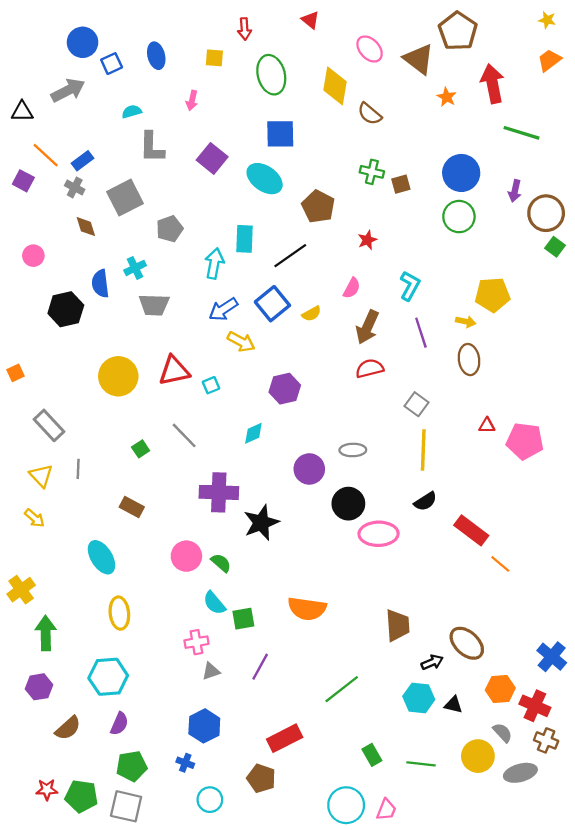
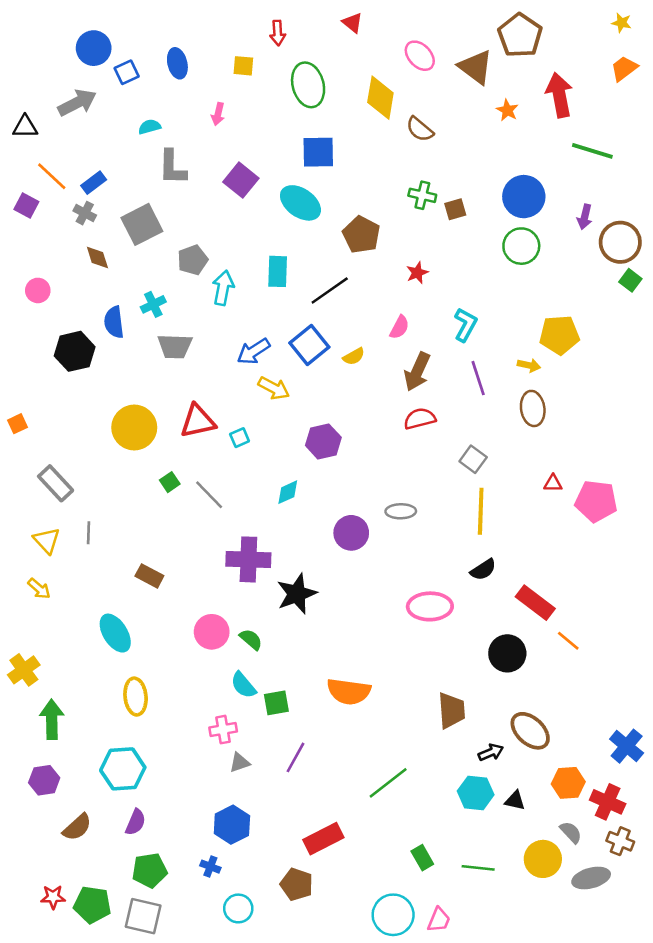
cyan arrow: (214, 263) -> (223, 288), moved
green square: (141, 449) -> (170, 482), moved
black circle: (348, 504) -> (507, 653), moved

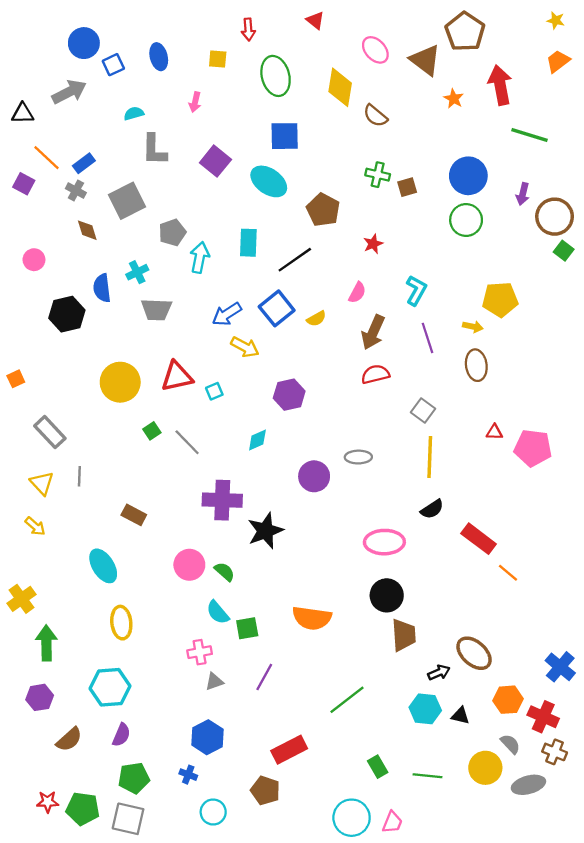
black circle: (507, 653) -> (387, 595), moved

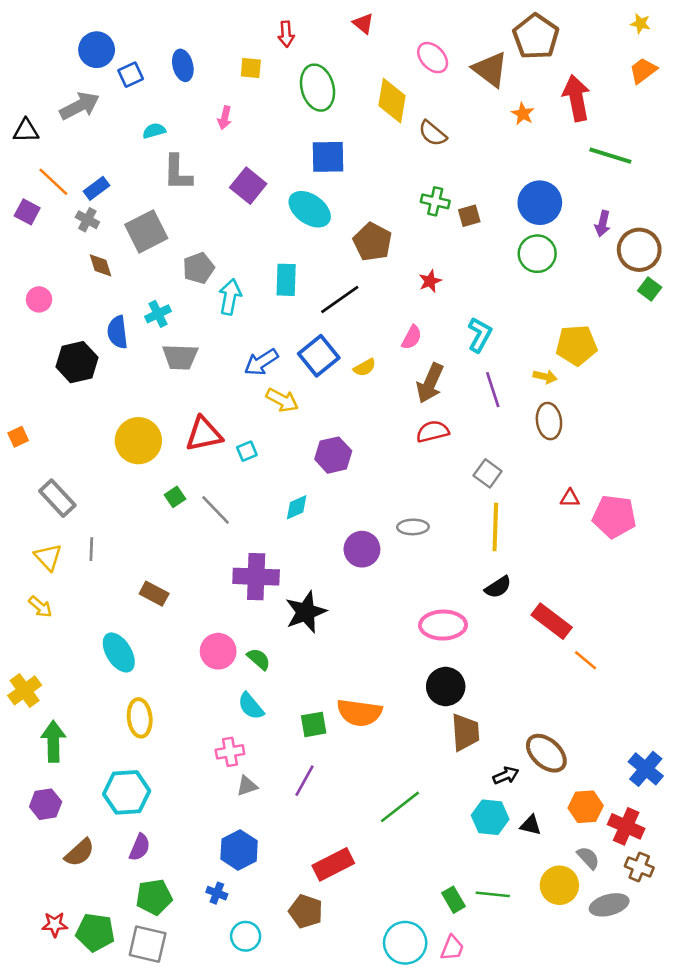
green square: (247, 628) -> (314, 724), moved
green rectangle: (378, 767) -> (454, 900), moved

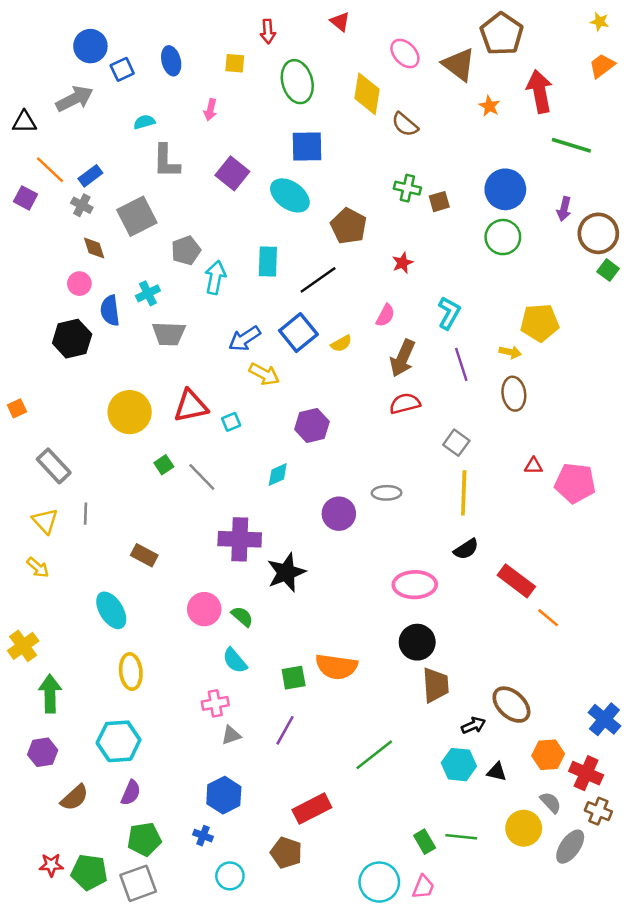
pink circle: (39, 299) -> (79, 284), moved
gray ellipse: (609, 905) -> (570, 847), turned -40
gray square: (148, 944) -> (138, 883), turned -33

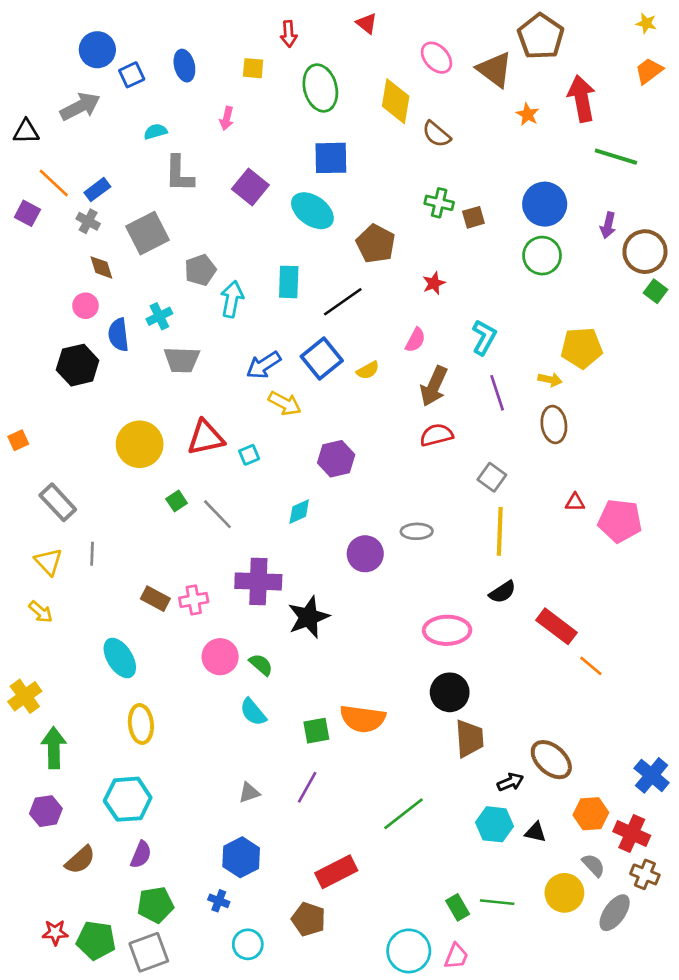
pink cross: (215, 703) -> (194, 600), moved

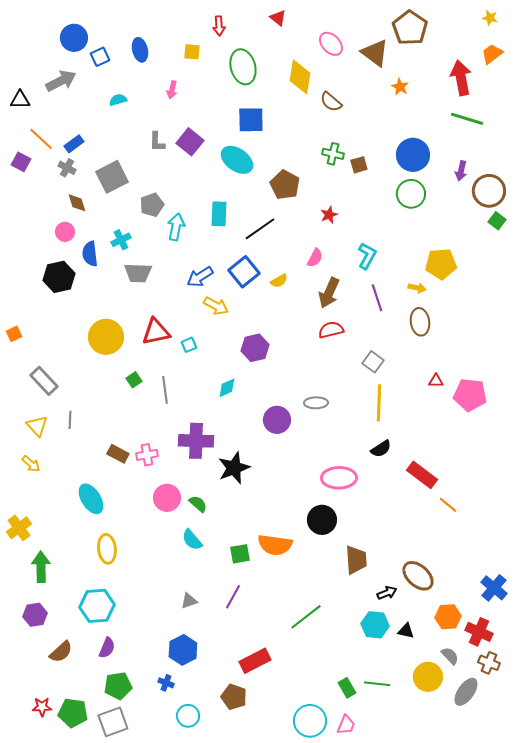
red arrow: (582, 99) -> (461, 78), moved
gray L-shape: (179, 174) -> (157, 142), moved, size x0.7
gray line: (217, 514) -> (165, 390), turned 36
black circle: (450, 692) -> (322, 520), moved

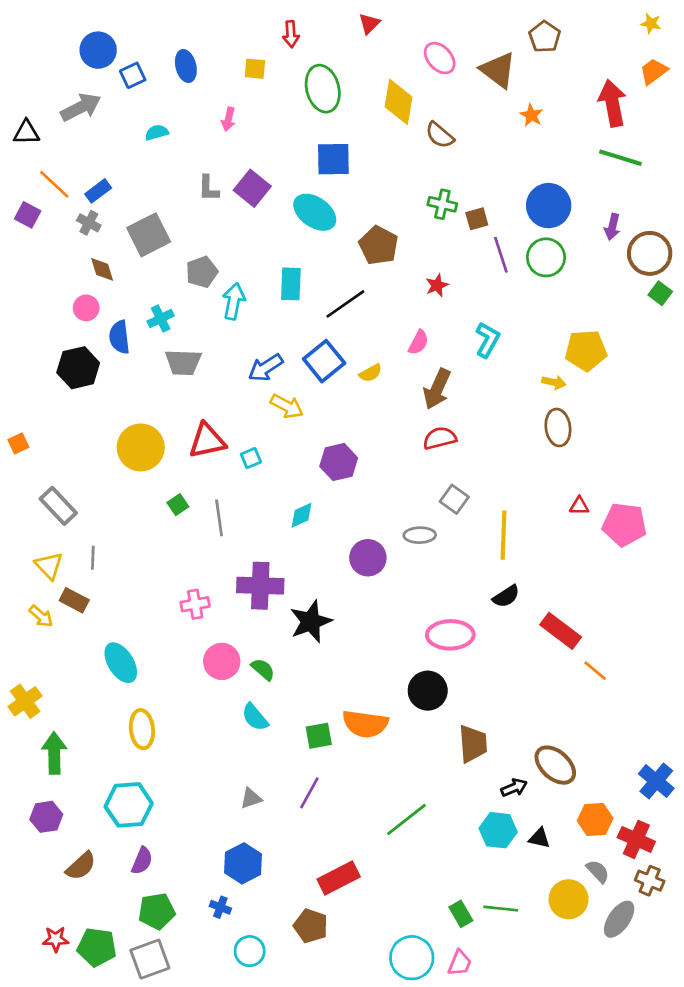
red triangle: (278, 18) -> (369, 24), turned 36
brown pentagon: (410, 28) -> (545, 37), size x0.7
purple line: (377, 298) -> (501, 255), moved
gray square: (373, 362) -> (454, 499), moved
brown rectangle: (118, 454) -> (74, 600), moved

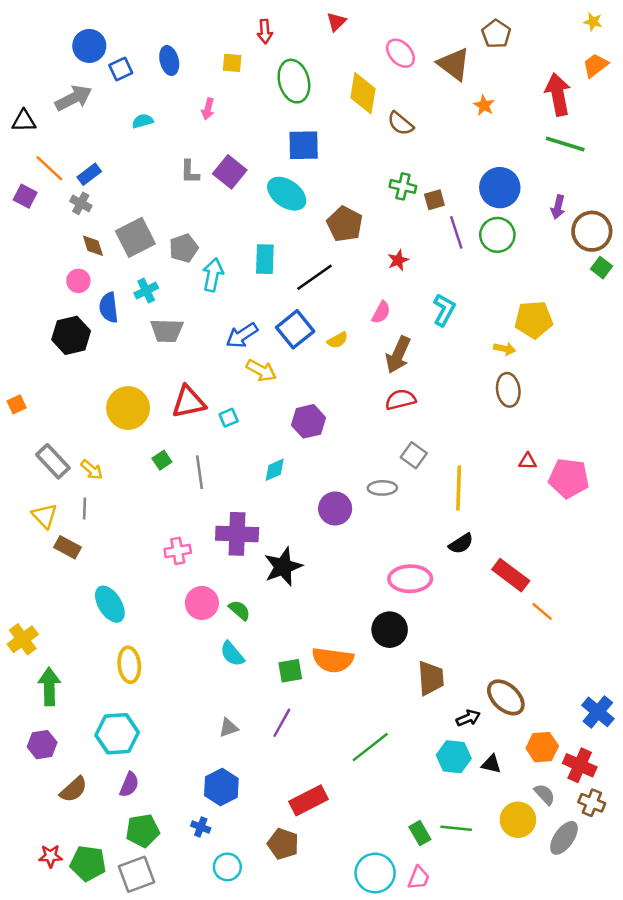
gray square: (149, 235) -> (135, 237), moved
yellow arrow: (41, 616) -> (92, 470), moved

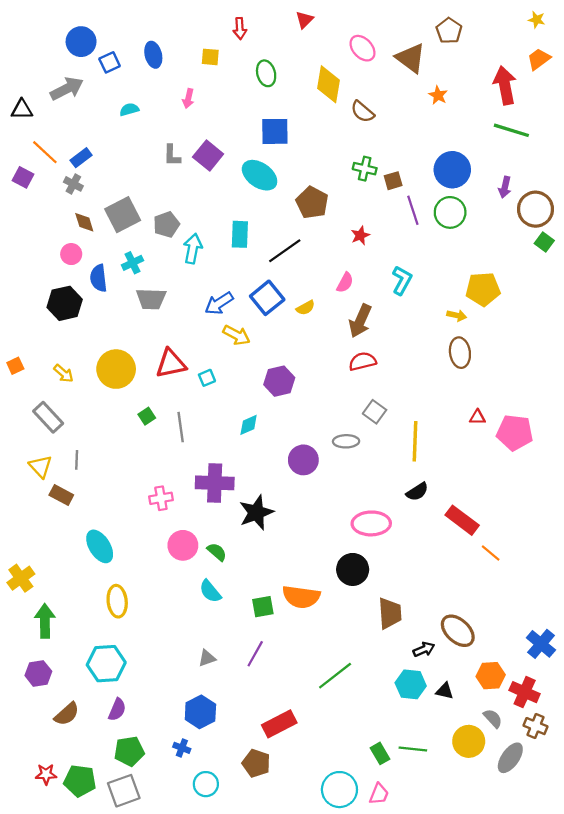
green ellipse: (294, 81) -> (266, 73), size x0.7
yellow arrow: (92, 470) -> (64, 373), moved

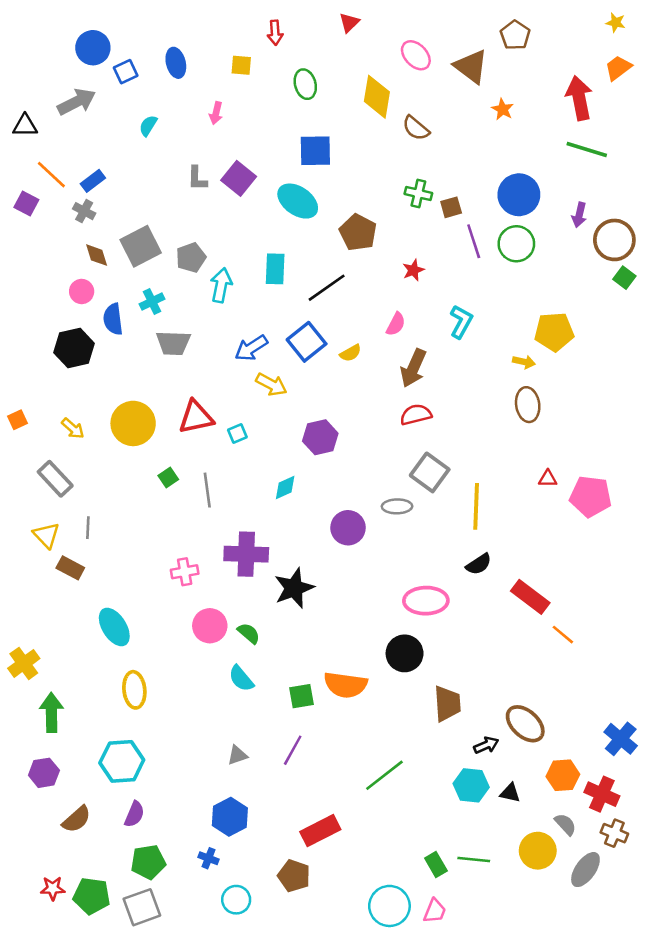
cyan semicircle: (129, 109) -> (148, 126), turned -42
gray square: (375, 412) -> (430, 472), size x1.4

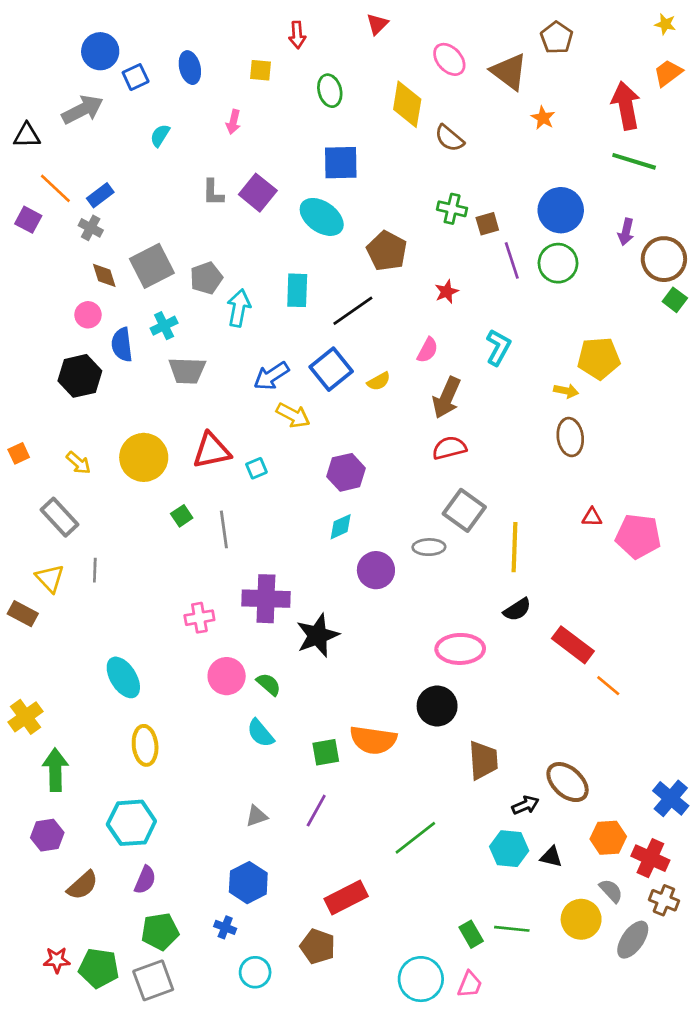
cyan diamond: (285, 488) -> (341, 527), moved
brown rectangle: (70, 568) -> (23, 614), moved

